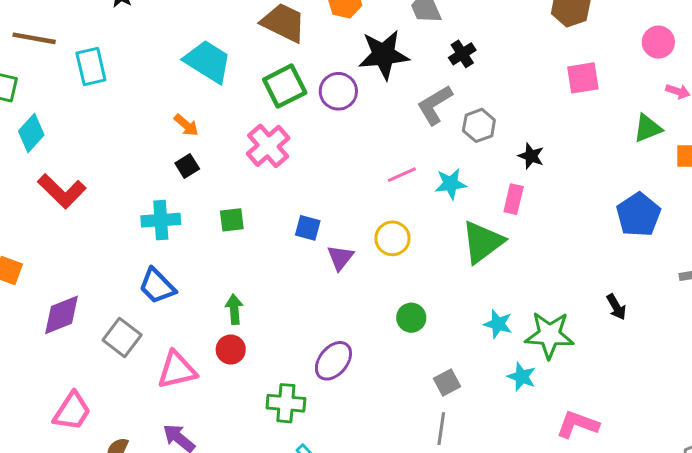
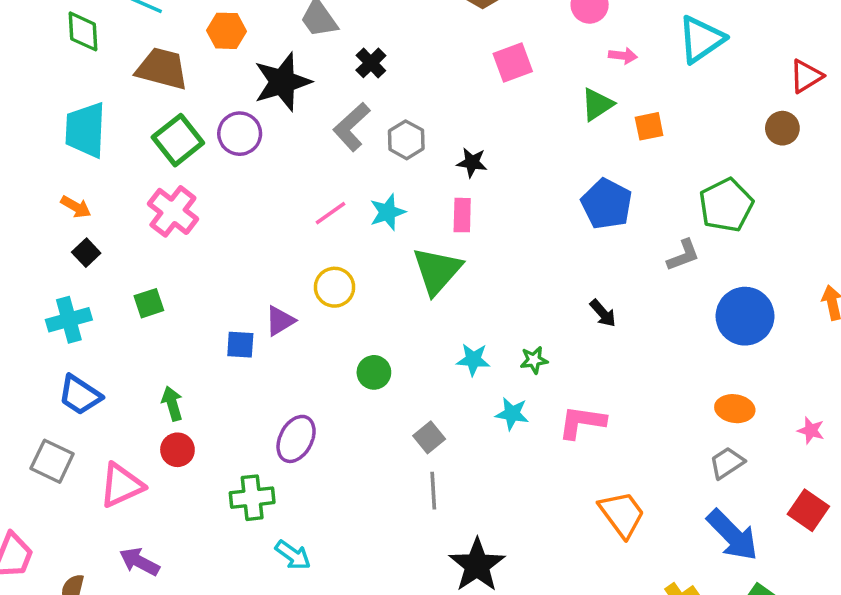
cyan trapezoid: (208, 61) -> (85, 130), turned -108
blue square: (308, 228) -> (240, 345), moved
purple triangle: (340, 258) -> (280, 321), turned 32
green star: (549, 335) -> (534, 360), size x0.5
pink L-shape: (578, 424) -> (582, 422), moved

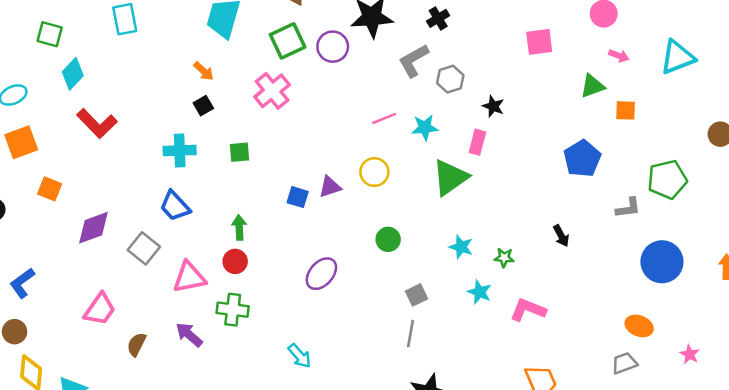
green cross: (252, 498) -> (233, 310), moved

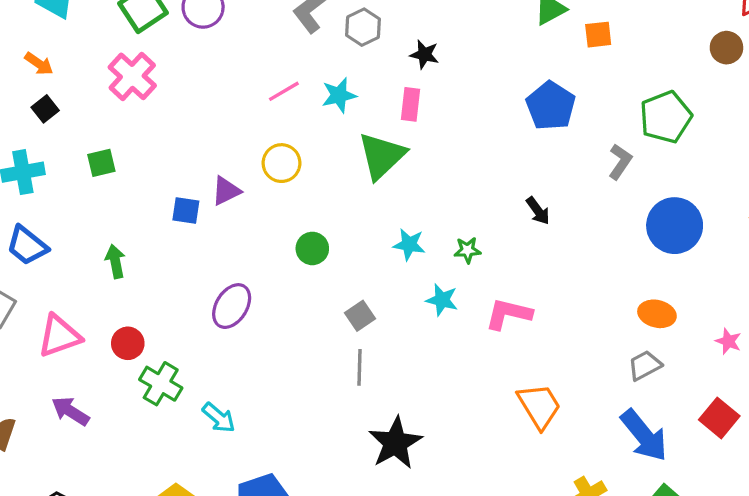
gray L-shape: (628, 208) -> (620, 162), turned -40
red circle: (235, 261) -> (128, 343), moved
green cross: (233, 310) -> (161, 384), moved, turned 32

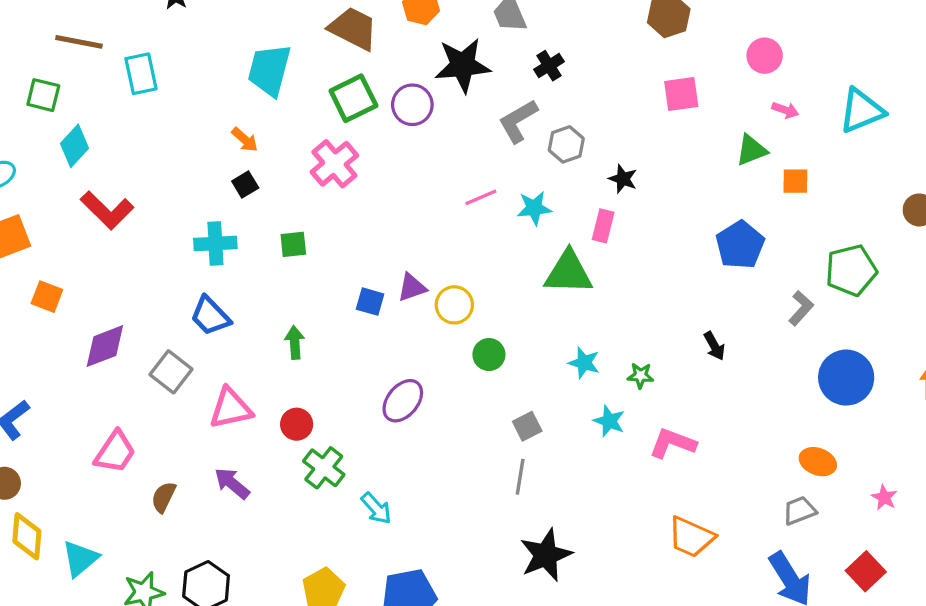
green triangle: (382, 156) -> (568, 273), turned 38
yellow circle: (281, 163) -> (454, 305), moved
orange trapezoid: (539, 406) -> (691, 537), turned 138

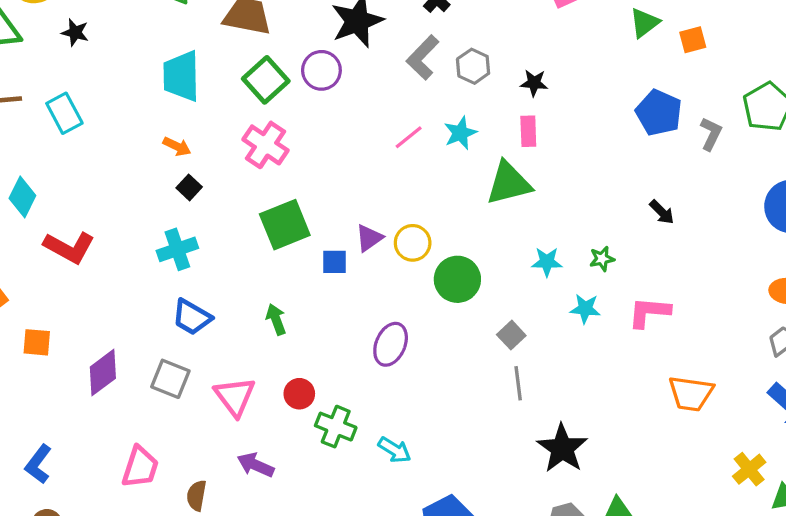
green square: (293, 244) -> (285, 225), moved, size x1.8
gray L-shape: (801, 308) -> (711, 134), moved
green circle: (489, 355) -> (457, 279), size x1.5
pink triangle: (231, 408) -> (235, 397), turned -39

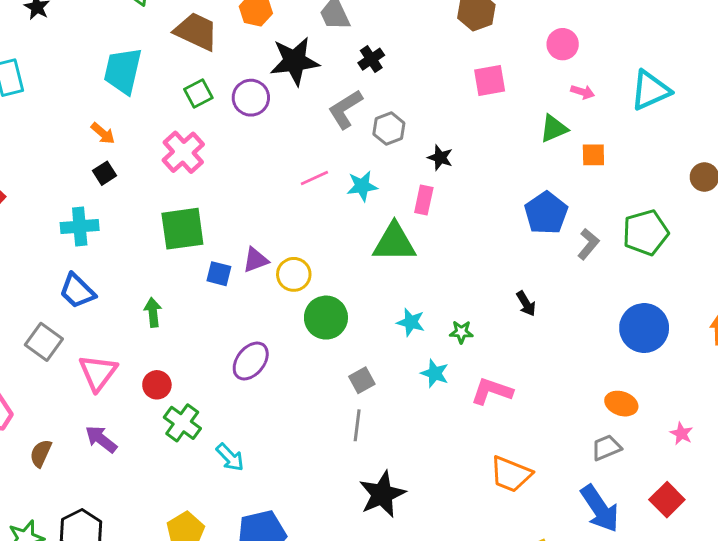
green square: (266, 80) -> (198, 94), size x0.7

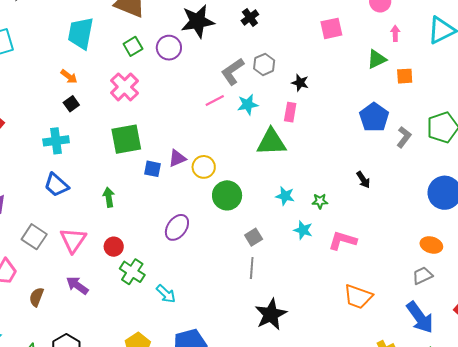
pink arrow: (583, 92) -> (395, 33), turned -105
gray L-shape: (345, 109) -> (233, 72), moved
gray square: (44, 342) -> (34, 237), moved

